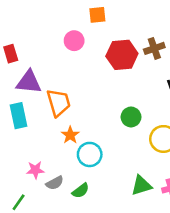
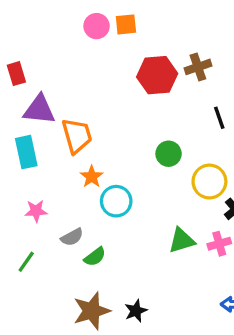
pink circle: (74, 41) -> (97, 26), moved
pink star: (35, 170) -> (36, 211), moved
green semicircle: (81, 191) -> (95, 257), moved

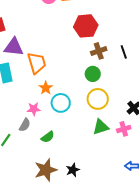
brown cross: (198, 67) -> (99, 51), moved
yellow circle: (209, 182) -> (98, 99), moved
pink star: (36, 211) -> (34, 109), moved
gray semicircle: (72, 237) -> (25, 125), moved, turned -32

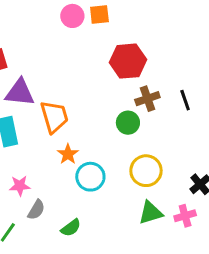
green circle: (93, 74) -> (128, 123), moved
pink star: (34, 109) -> (20, 186), moved

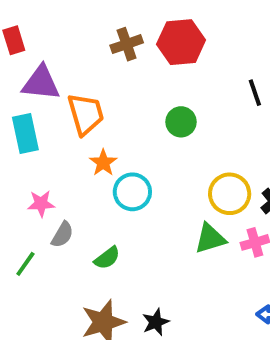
brown cross: (147, 99) -> (127, 44), moved
yellow circle: (146, 171) -> (230, 194), moved

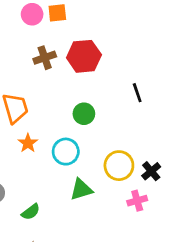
cyan circle: (132, 192) -> (66, 152), moved
green triangle: (210, 239) -> (81, 189), moved

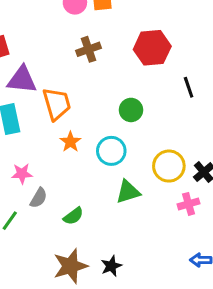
red hexagon: (84, 56) -> (152, 48), moved

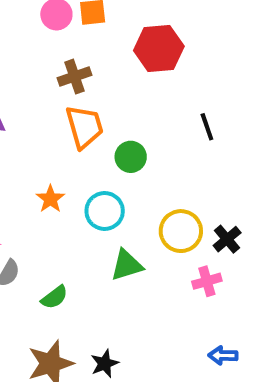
red hexagon: (152, 48) -> (159, 48), moved
orange trapezoid: (57, 104) -> (85, 127), moved

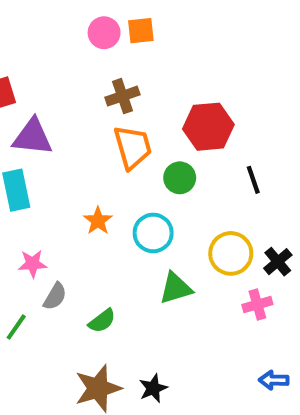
red hexagon: (159, 48) -> (208, 127), moved
black line: (207, 127) -> (253, 180), moved

